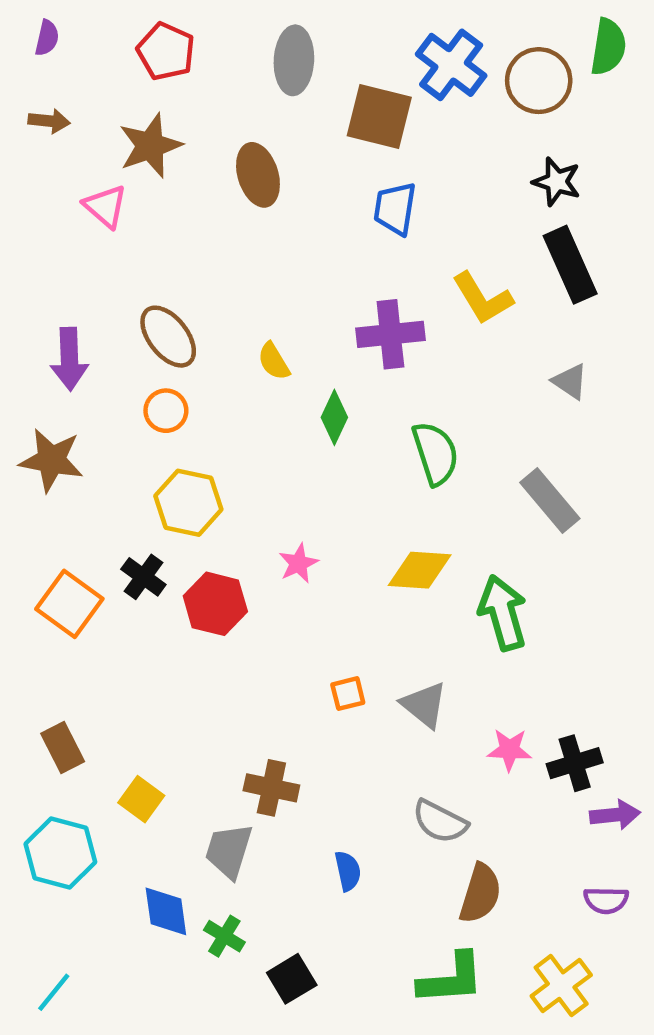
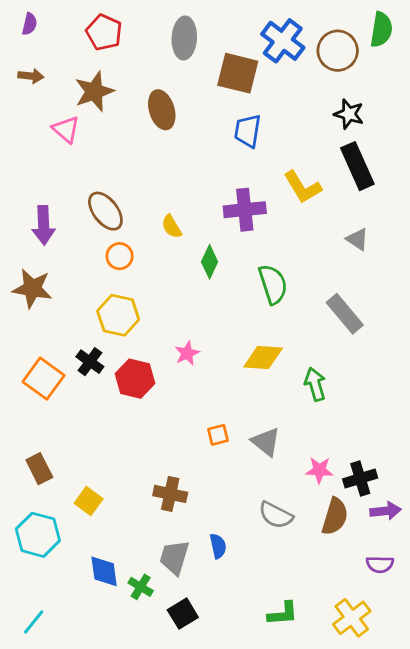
orange circle: (166, 411) -> (120, 256), moved
green arrow: (503, 613) -> (315, 384), size x0.7
gray trapezoid: (229, 851) -> (174, 557), moved
brown semicircle: (480, 893) -> (335, 516), moved
green L-shape: (451, 979) -> (283, 614), size x0.7

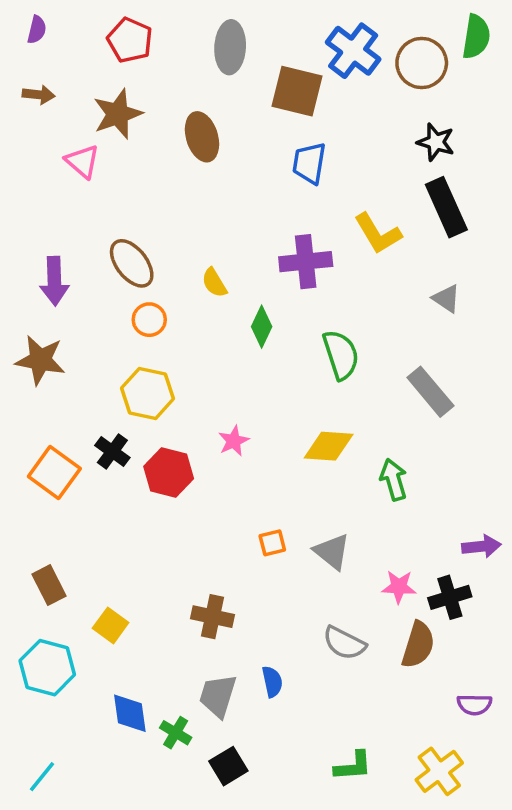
purple arrow: (386, 511) -> (481, 546), moved

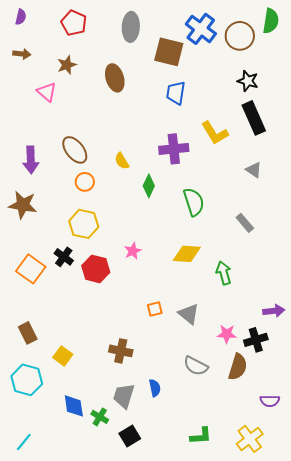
brown star: (118, 114) -> (67, 65), size x0.7
gray rectangle: (430, 392) -> (245, 223), size x0.7

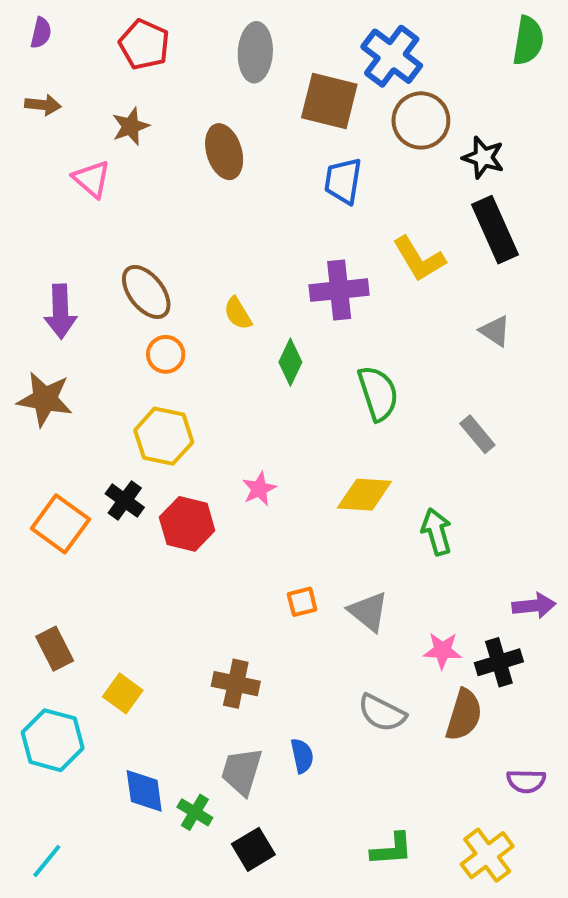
brown circle: (240, 36) -> (421, 120), moved

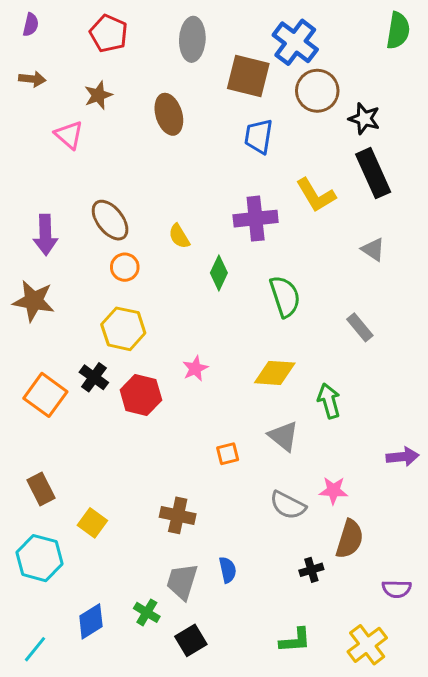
gray triangle: (368, 612) -> (283, 436), moved
black cross: (499, 662) -> (311, 570), moved, size x0.7
gray semicircle: (382, 713) -> (288, 505), moved
blue diamond: (144, 791) -> (91, 621), moved, turned 66

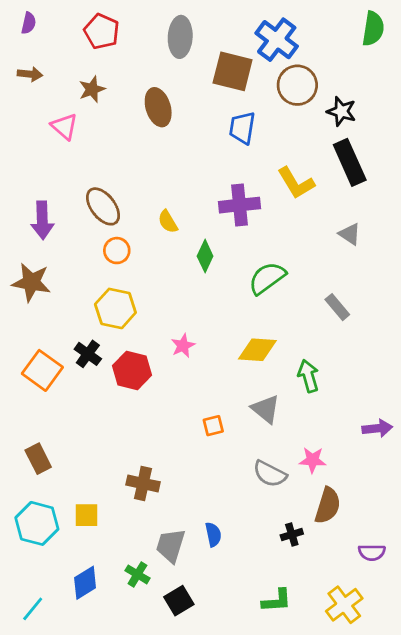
green semicircle: (285, 296) -> (267, 278), turned -108
brown cross: (178, 515) -> (143, 483), moved
yellow square: (92, 523) -> (86, 515), moved, turned -36

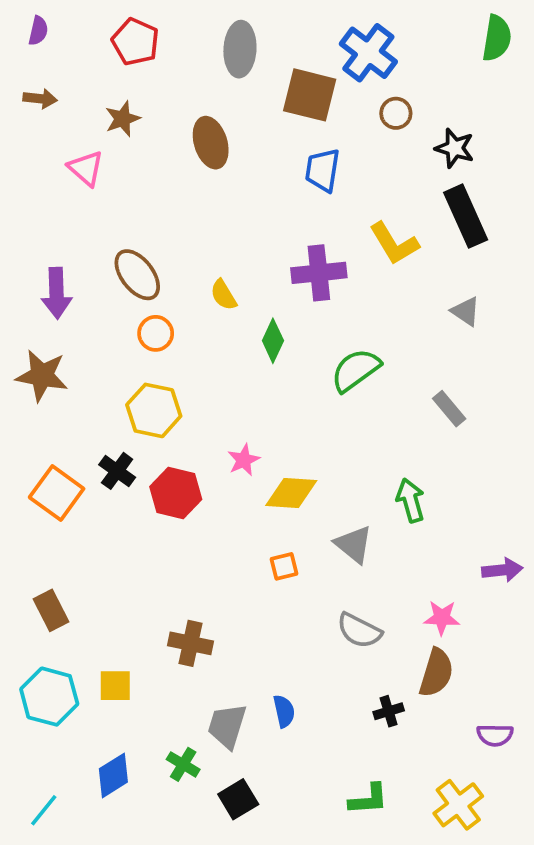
brown circle: (297, 85) -> (396, 113), size x0.6
yellow diamond: (257, 350) -> (291, 493), moved
pink star: (313, 460) -> (442, 618), moved

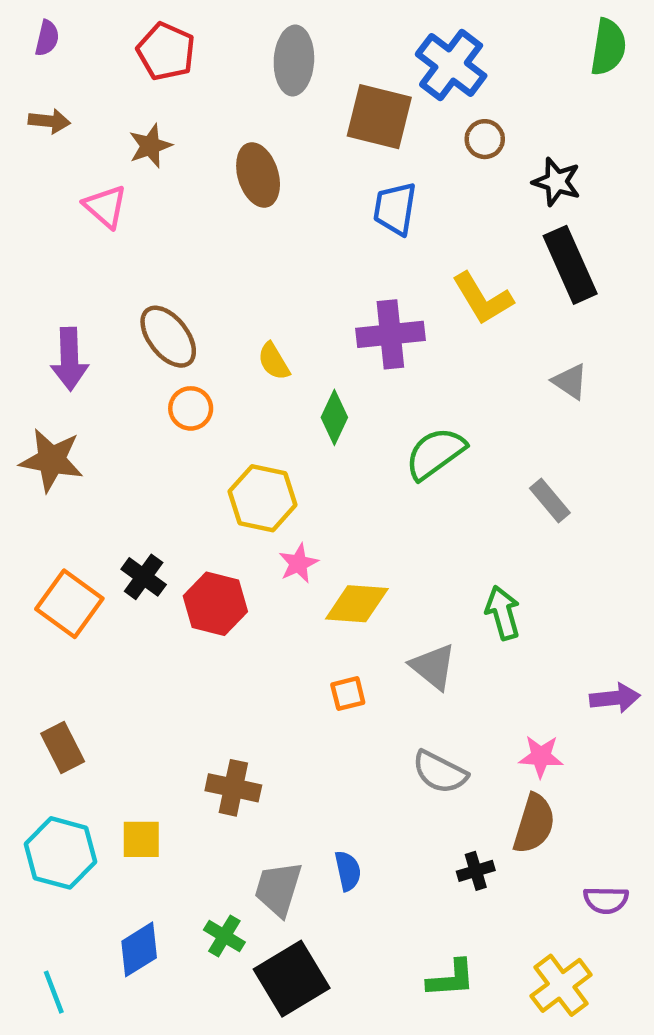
yellow hexagon: (154, 410) -> (263, 498), moved
black square: (238, 799) -> (292, 979), size x1.5
cyan line: (44, 810) -> (54, 992), turned -60

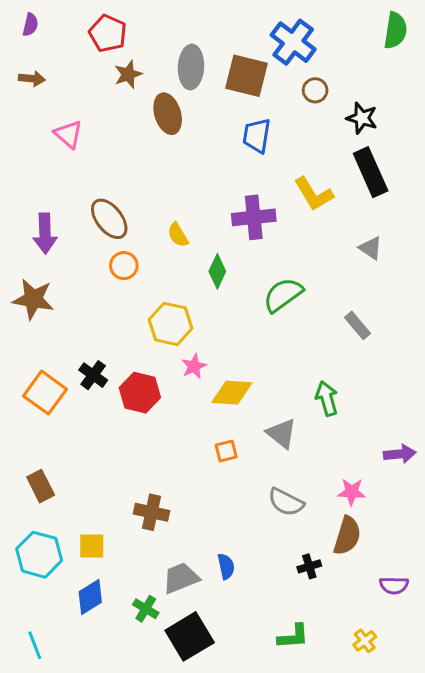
gray ellipse: (294, 61) -> (191, 67), moved
brown star: (150, 146) -> (128, 74), moved
gray trapezoid: (278, 889) -> (181, 578), turned 51
blue diamond: (139, 949) -> (90, 597), moved
yellow cross: (561, 985) -> (365, 641), size x0.6

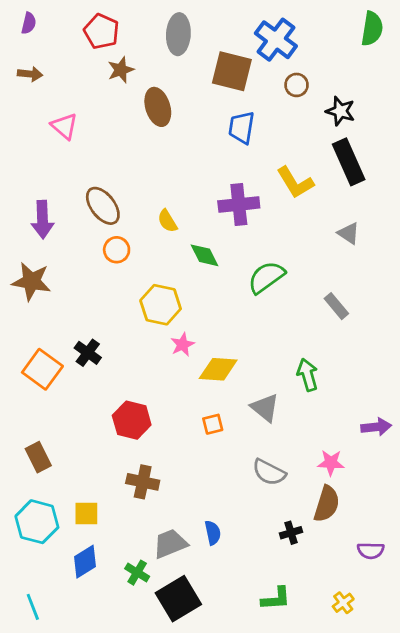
gray ellipse: (191, 67) -> (178, 34), moved
green diamond: (217, 271) -> (204, 255), turned -52
red hexagon: (140, 393) -> (132, 420), moved

